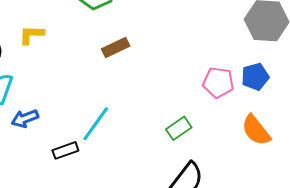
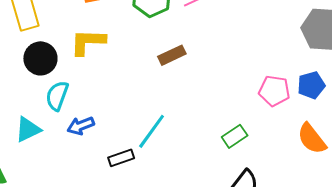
yellow L-shape: (32, 35) -> (88, 42), size x1.4

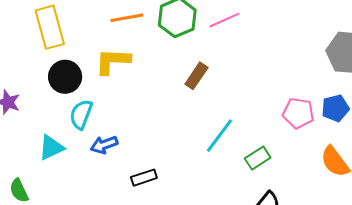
brown rectangle: (172, 55) -> (196, 76), turned -32
cyan line: (152, 131) -> (219, 136), moved

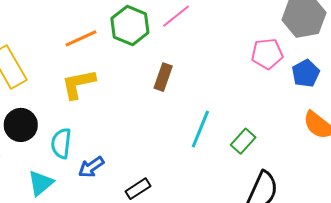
black circle: (65, 77) -> (21, 125), moved
pink pentagon: (298, 113) -> (267, 54), moved

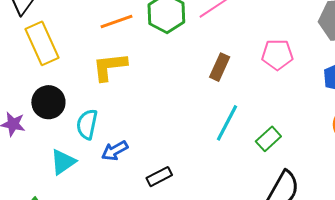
pink pentagon: (267, 54) -> (277, 55), moved
brown rectangle: (163, 77) -> (220, 67), moved

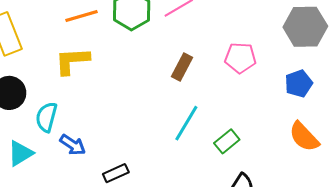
blue arrow: (115, 151) -> (73, 145), turned -120

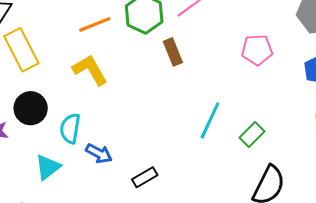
yellow L-shape: (72, 61) -> (90, 70), turned 69
brown rectangle: (182, 67) -> (173, 52), moved, turned -44

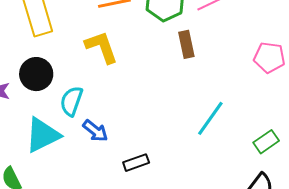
green rectangle: (252, 134) -> (266, 142), moved
cyan triangle: (48, 167) -> (43, 135), size x1.4

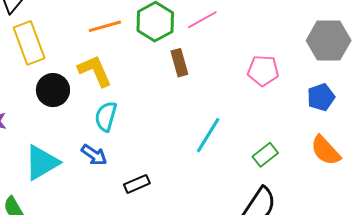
black circle: (36, 74) -> (53, 90), moved
cyan semicircle: (71, 101) -> (106, 116), moved

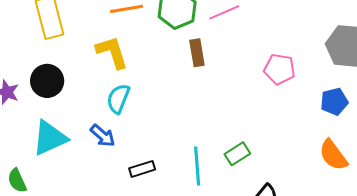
black circle: (53, 90) -> (47, 81), moved
cyan line: (208, 135) -> (197, 166), moved, turned -42
green rectangle: (265, 155) -> (237, 154), moved

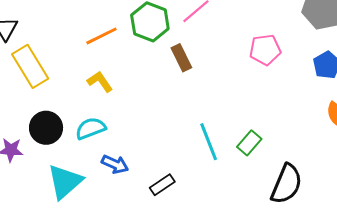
yellow L-shape: (112, 52) -> (100, 82), size x0.7
cyan semicircle: (118, 99) -> (91, 128), moved, turned 64
cyan line: (197, 166) -> (209, 142), moved

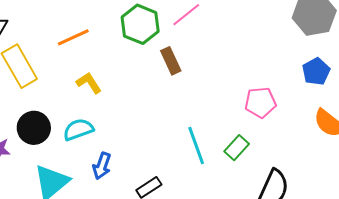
orange line: (101, 36) -> (73, 37), moved
pink pentagon: (265, 50) -> (260, 102), moved
blue arrow: (115, 164) -> (102, 166), turned 84

